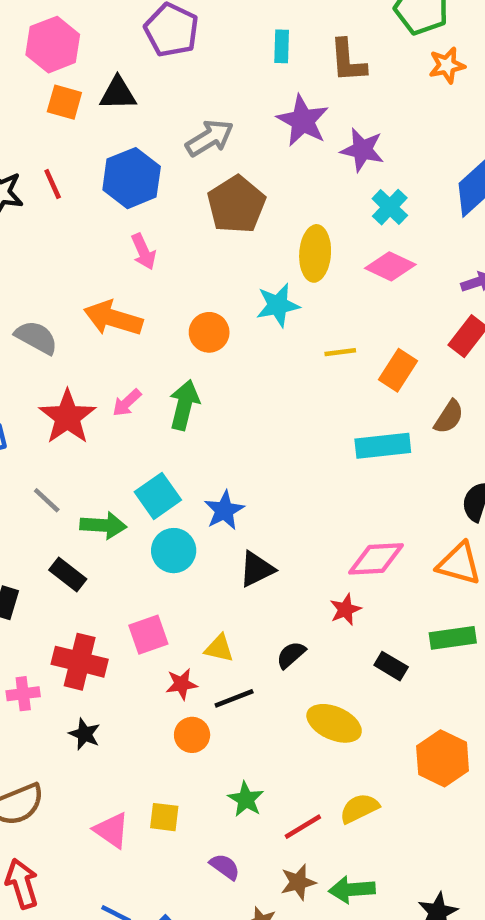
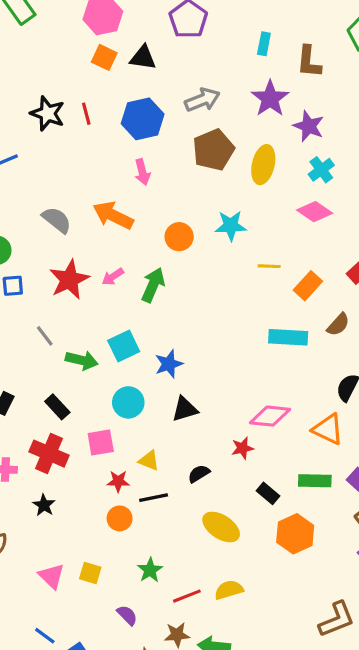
yellow ellipse: (315, 253) -> (263, 165), moved
cyan circle: (174, 551) -> (128, 402), moved
black rectangle: (68, 575) -> (57, 407), moved
orange hexagon: (443, 758) -> (295, 534), moved

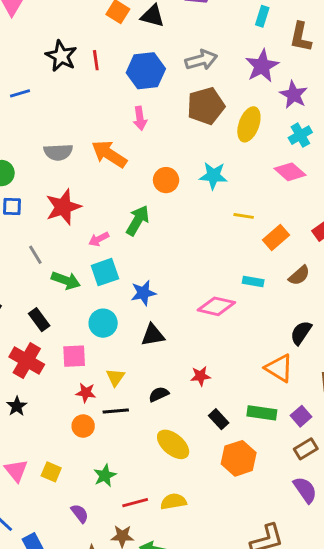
gray semicircle: (57, 220) -> (58, 152), turned 132
pink arrow: (113, 277) -> (99, 239), moved
cyan rectangle: (288, 337) -> (253, 281), size x0.6
pink diamond: (270, 416) -> (216, 306), moved
yellow triangle: (149, 461) -> (115, 377), turned 36

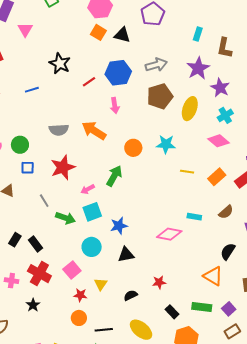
red line: (96, 60) -> (89, 82), moved, turned 64
orange rectangle: (276, 237) -> (217, 177), moved
black rectangle: (39, 320) -> (36, 244), moved
pink square: (74, 356) -> (72, 270), turned -36
black line: (116, 411) -> (104, 330), moved

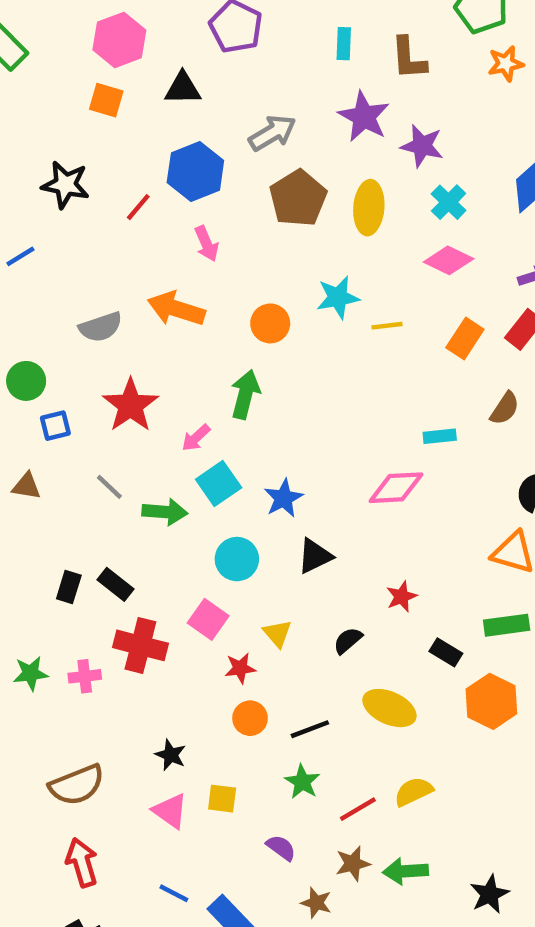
orange square: (98, 32) -> (106, 100), moved
yellow line: (187, 172) -> (387, 326), moved
black star: (33, 305) -> (171, 755), moved

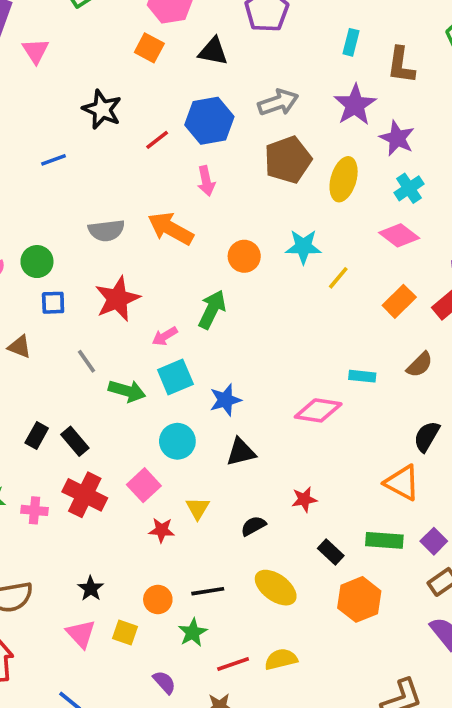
yellow line: (387, 326) -> (338, 278), turned -55
orange circle: (250, 718) -> (158, 600), moved

